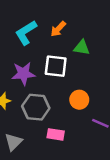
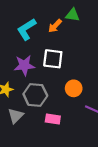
green triangle: (82, 48) -> (73, 15), moved
gray triangle: (13, 142) -> (16, 116), moved

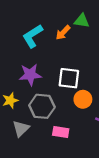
white square: (53, 59) -> (69, 78), moved

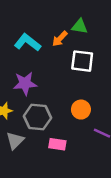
cyan L-shape: (33, 36) -> (28, 42), turned 70
white square: (69, 78) -> (82, 61), moved

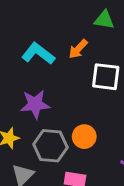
green triangle: (80, 26) -> (104, 20), moved
orange circle: (81, 110) -> (84, 137), moved

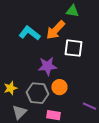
orange arrow: (78, 49) -> (55, 30), size x1.5
purple star: (35, 104) -> (47, 66), moved

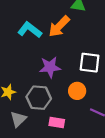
white square: (73, 48) -> (90, 63), moved
orange circle: (59, 87) -> (77, 91), moved

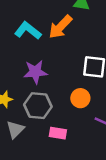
purple star: (50, 67) -> (35, 72), moved

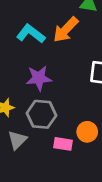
orange circle: (80, 98) -> (87, 132), moved

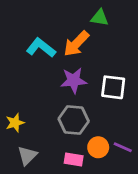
purple star: (39, 78) -> (74, 80), moved
gray hexagon: (41, 114) -> (74, 120), moved

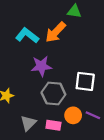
purple star: (74, 80) -> (41, 66), moved
white square: (113, 87) -> (85, 81), moved
gray triangle: (27, 155) -> (28, 123), moved

